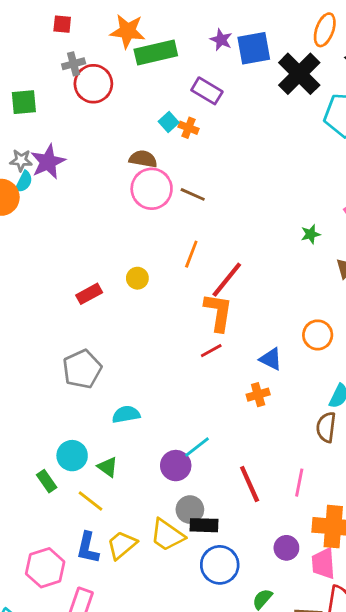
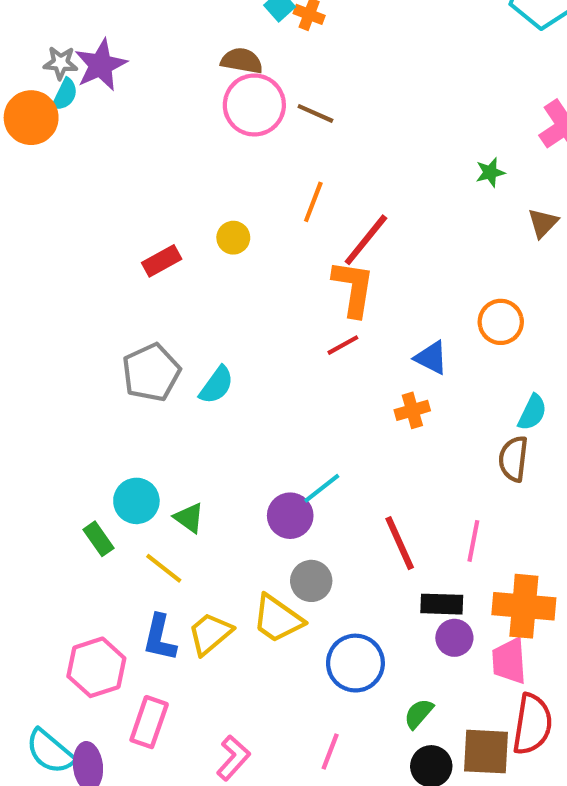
cyan semicircle: (126, 414) -> (216, 385), moved, turned 136
black rectangle: (204, 525) -> (442, 604), moved

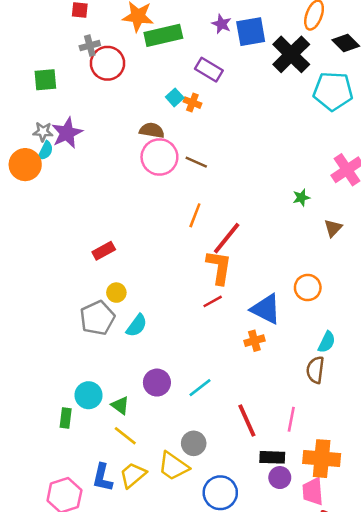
yellow circle: (233, 238) -> (116, 293), moved
blue triangle: (431, 358) -> (266, 309), size x1.5
purple circle: (290, 516) -> (157, 383), moved
green rectangle: (99, 539) -> (66, 418), turned 42
yellow line: (164, 568) -> (125, 436), moved

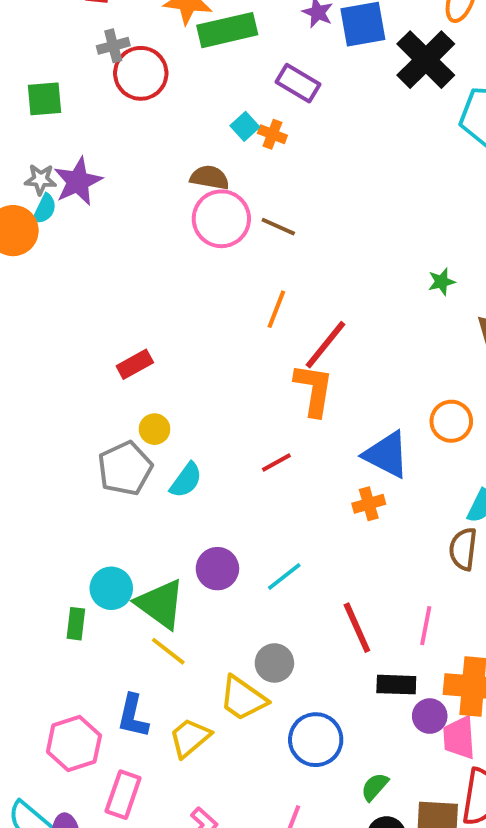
red line: (213, 301) -> (276, 462), moved
green triangle: (120, 405) -> (160, 604), size x1.8
yellow trapezoid: (133, 475) -> (190, 738), moved
purple circle: (280, 478) -> (430, 716), moved

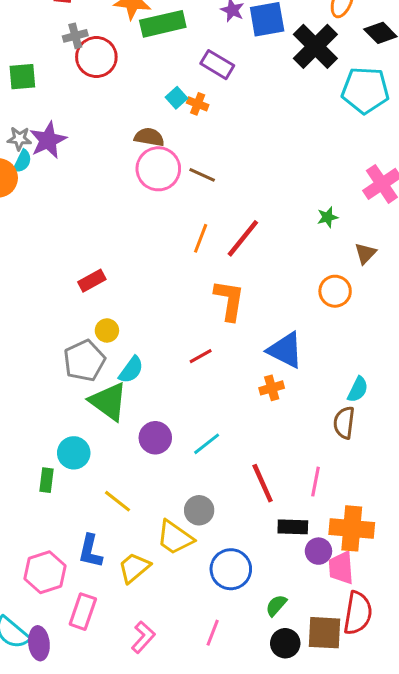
red line: (326, 345) -> (243, 238), moved
orange circle: (451, 421) -> (335, 291), moved
green triangle: (160, 604) -> (108, 402), moved

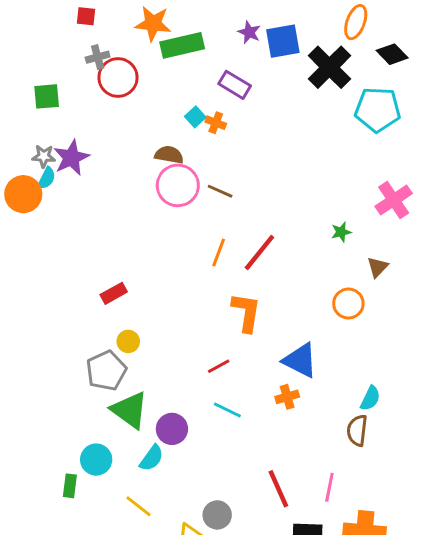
cyan semicircle: (131, 370) -> (152, 458), moved
purple circle: (155, 438) -> (172, 429), moved
cyan line: (207, 444) -> (227, 410), moved, turned 64

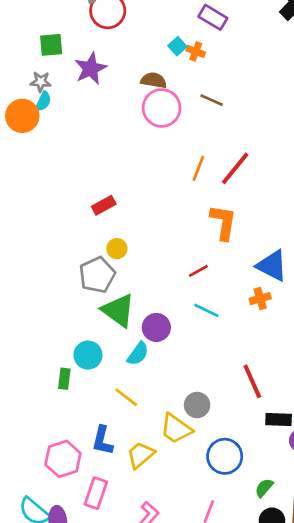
green square: (47, 96) -> (51, 45), moved
purple star: (71, 158) -> (91, 69), moved
brown line: (220, 191) -> (212, 100), moved

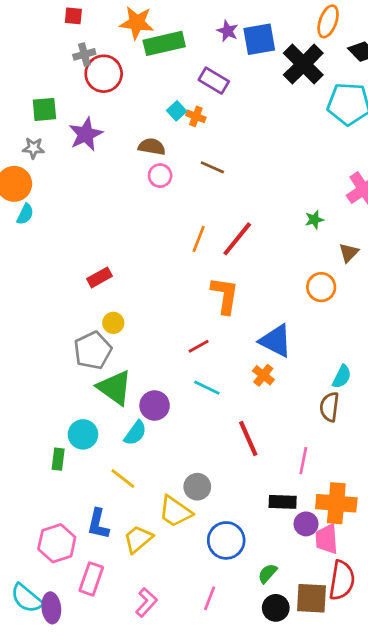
cyan semicircle: (43, 101) -> (25, 214), moved
pink circle: (162, 108) -> (160, 176), size x0.6
orange cross: (260, 299) -> (263, 375), turned -36
red line: (252, 381) -> (248, 439), moved

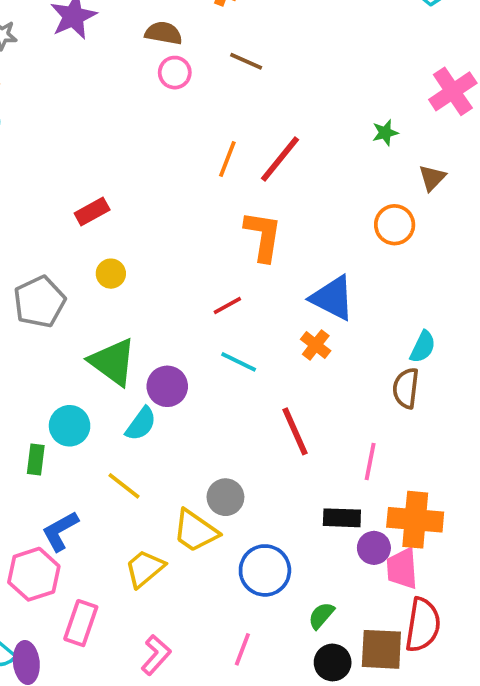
gray pentagon: (93, 350) -> (39, 302), moved
blue L-shape: (98, 524) -> (60, 531), moved, turned 48

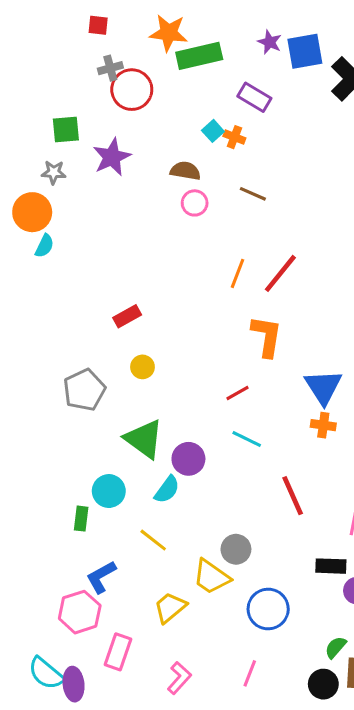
blue triangle: (333, 298) -> (323, 387), turned 30
orange cross: (316, 345) -> (323, 425), moved, turned -30
green semicircle: (321, 616) -> (336, 647), moved

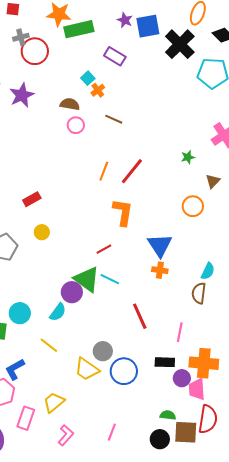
orange cross: (234, 137) -> (98, 90), moved, turned 32
green triangle: (144, 439) -> (87, 279), moved
yellow trapezoid: (170, 607) -> (54, 402), moved
blue circle: (268, 609) -> (124, 371), moved
green semicircle: (336, 647) -> (168, 415), turned 56

